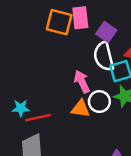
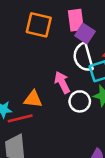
pink rectangle: (80, 18) -> (76, 20), moved
orange triangle: (80, 109) -> (33, 99), moved

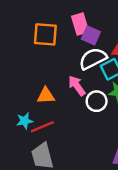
white semicircle: (83, 57) -> (93, 59), turned 88
orange triangle: (33, 99) -> (46, 96), moved

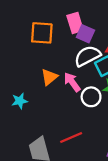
orange triangle: (46, 96) -> (49, 77), moved, turned -36
cyan star: (25, 121) -> (20, 101), moved
red line: (42, 127) -> (71, 137), moved

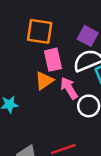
pink rectangle: (75, 23) -> (53, 60), moved

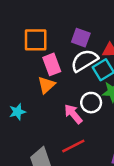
pink arrow: (69, 88) -> (73, 114), moved

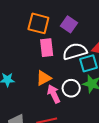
purple square: (81, 38) -> (69, 24), moved
orange triangle: (46, 85) -> (44, 78), moved

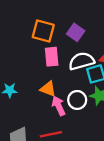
orange triangle: (44, 78) -> (48, 89), turned 49

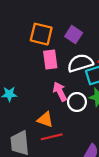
orange triangle: (48, 89) -> (45, 119), moved
pink arrow: (59, 106) -> (60, 92), moved

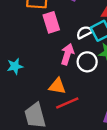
white semicircle: (80, 63) -> (84, 32), moved, size x0.6
pink arrow: (60, 92) -> (67, 54), turned 54

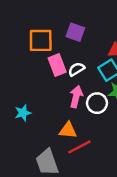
white semicircle: (84, 32) -> (76, 69), moved

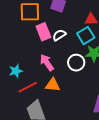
pink arrow: (76, 97) -> (47, 63), moved, turned -48
red line: (79, 147) -> (28, 87), moved

